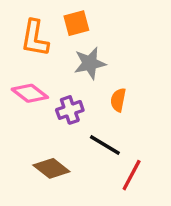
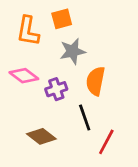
orange semicircle: (118, 100) -> (95, 81), size x1.5
black line: (105, 145) -> (85, 118), turned 40

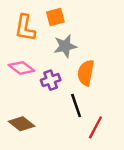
brown diamond: (41, 136) -> (21, 124), moved

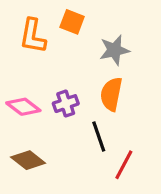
orange square: (55, 17) -> (72, 22), turned 36
gray star: (65, 46) -> (114, 50), moved
pink diamond: (21, 68) -> (23, 107), moved

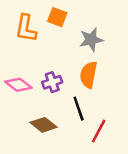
brown diamond: (28, 160) -> (43, 125), moved

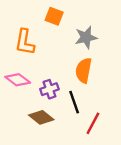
orange L-shape: (26, 28) -> (25, 42), moved
purple cross: (52, 82) -> (49, 89), moved

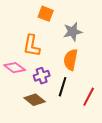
orange L-shape: (25, 42) -> (32, 46), moved
black line: (74, 102) -> (63, 87), turned 36
red line: (93, 123) -> (89, 97), moved

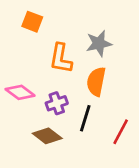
orange square: (46, 14) -> (32, 22), moved
orange L-shape: (32, 46) -> (61, 58), moved

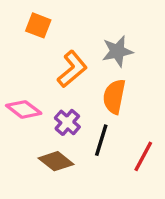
orange L-shape: (61, 58) -> (72, 69), turned -140
purple cross: (57, 103) -> (67, 122), turned -30

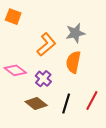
orange square: (38, 25) -> (13, 17), moved
black line: (101, 140) -> (66, 104), moved

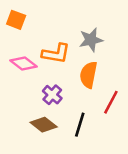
orange L-shape: (46, 44) -> (56, 53), turned 50
pink diamond: (15, 70) -> (24, 63), moved
red line: (92, 100) -> (111, 102), moved

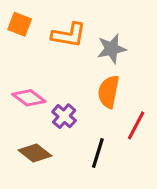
orange L-shape: (56, 53) -> (69, 35), moved
pink diamond: (24, 63) -> (29, 98), moved
brown diamond: (44, 125) -> (35, 153), moved

